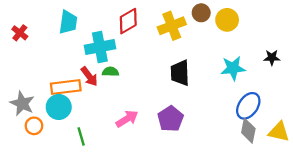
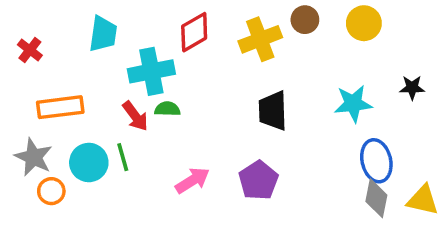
yellow circle: (227, 20) -> (364, 23), moved
orange rectangle: (66, 87) -> (60, 107), moved
blue ellipse: (248, 106) -> (376, 161), turned -48
green line: (81, 136) -> (123, 157), moved

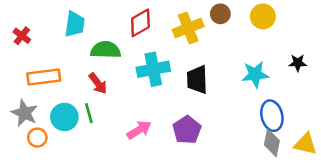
cyan cross: (151, 71) -> (153, 69), moved
green semicircle: (167, 109) -> (106, 50), moved, size x1.6

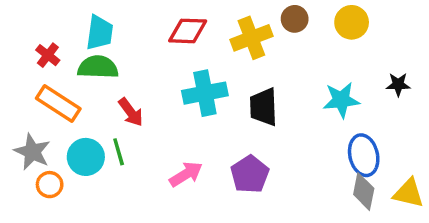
red diamond: (140, 23) -> (188, 31), turned 32
red cross: (22, 36) -> (48, 55), moved
green semicircle: (106, 50) -> (98, 67), moved
orange rectangle: (44, 77) -> (58, 103), turned 40

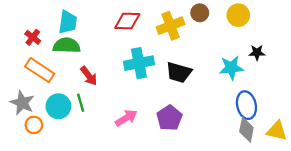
black star: (398, 84) -> (257, 53), moved
black trapezoid: (264, 107) -> (179, 72), turned -72

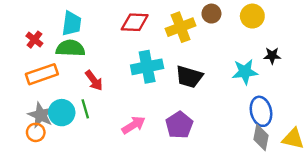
orange rectangle: (40, 70) -> (42, 74), turned -52
gray star: (22, 103) -> (41, 115), moved

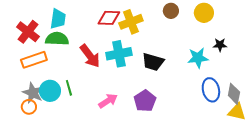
yellow cross: (181, 27) -> (131, 22), moved
red cross: (34, 40) -> (28, 32), size x1.6
red arrow: (94, 80) -> (90, 56), moved, size x1.4
gray diamond: (261, 137) -> (234, 94), moved

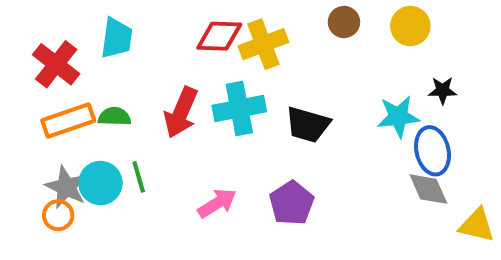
green semicircle: (57, 39) -> (115, 117), moved, size x0.7
red arrow: (90, 56) -> (181, 113), turned 60
blue ellipse: (211, 90) -> (432, 151), moved
gray diamond: (234, 94) -> (428, 189), moved, turned -35

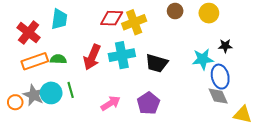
orange circle: (58, 215) -> (15, 102), moved

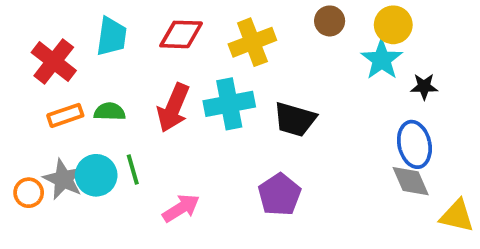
red diamond: (112, 18) -> (181, 34), moved
cyan star: (203, 59) -> (382, 60), moved, turned -30
orange rectangle: (35, 61) -> (65, 115), size x0.7
pink arrow: (111, 103) -> (181, 208), moved

